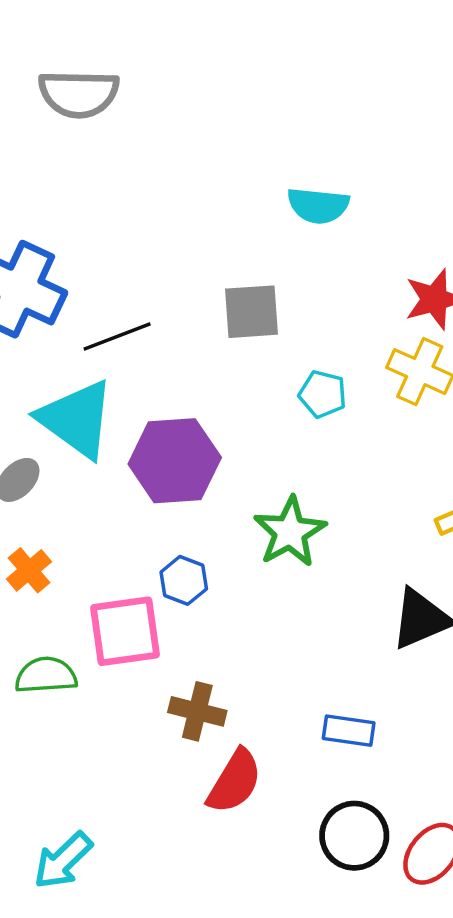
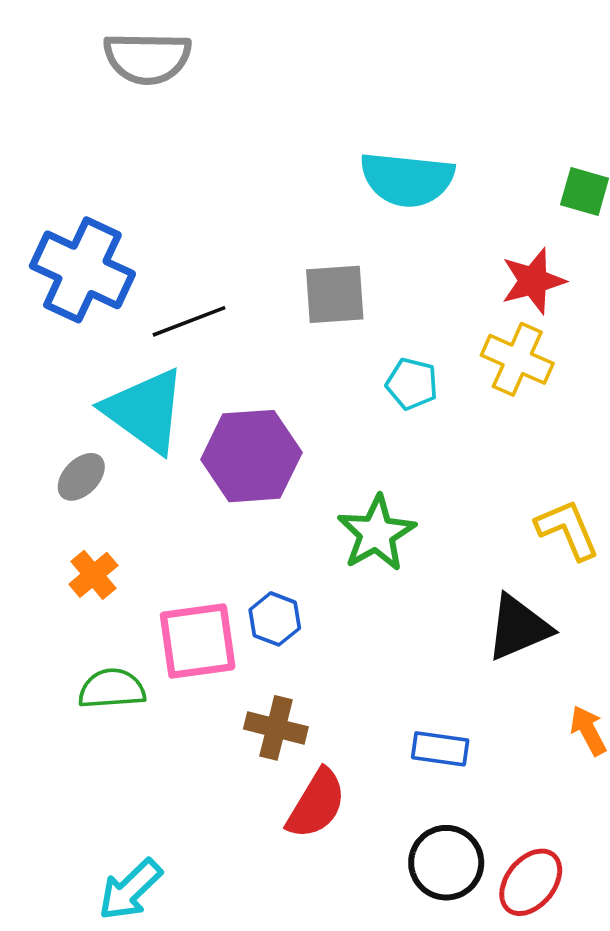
cyan semicircle: (318, 206) -> (407, 179), size x1.4
blue hexagon: (184, 580) -> (275, 619), moved

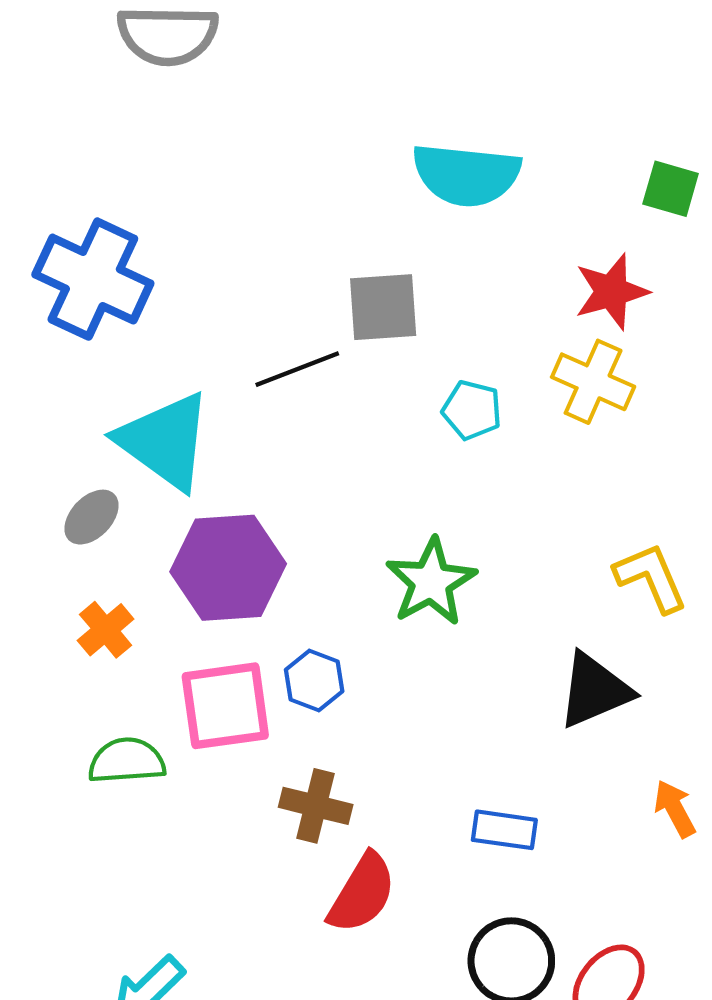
black line: (189, 321) -> (297, 369), moved
purple hexagon: (251, 456) -> (228, 568), moved

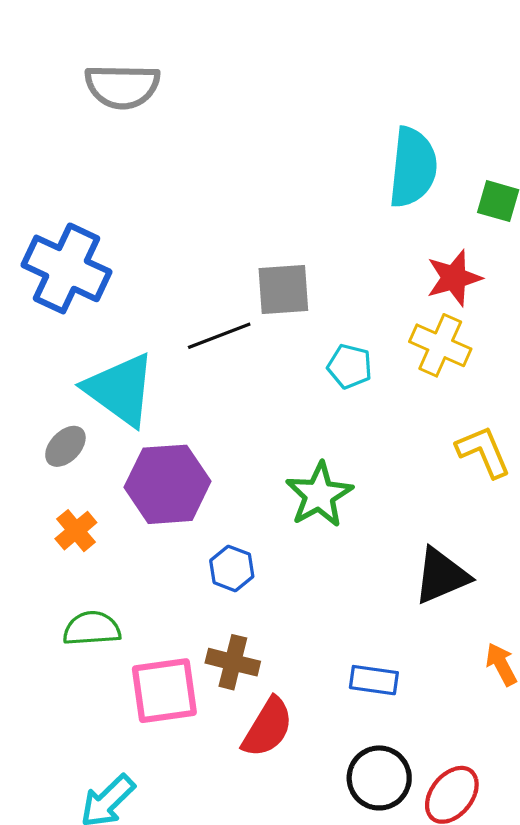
cyan semicircle: (466, 175) -> (413, 167), moved, turned -90
yellow L-shape: (651, 578) -> (483, 452), moved
pink square: (225, 706) -> (164, 691), moved

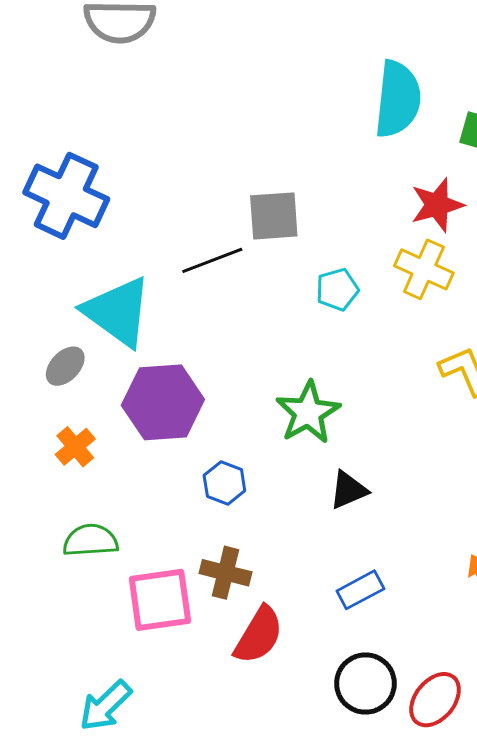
cyan pentagon: (350, 366) -> (337, 290), turned -30
black triangle: (441, 576) -> (348, 490), moved, size x0.7
blue rectangle: (374, 680) -> (360, 590), turned -36

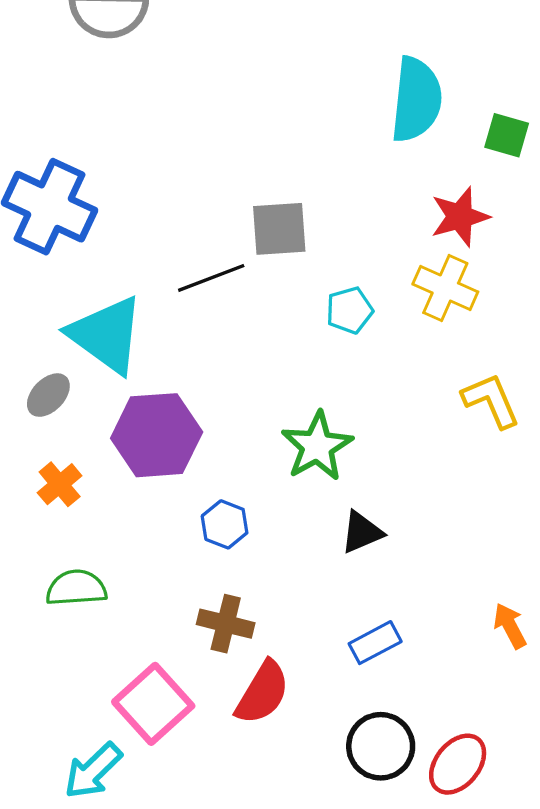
pink square: (160, 600) -> (153, 704), moved, turned -34

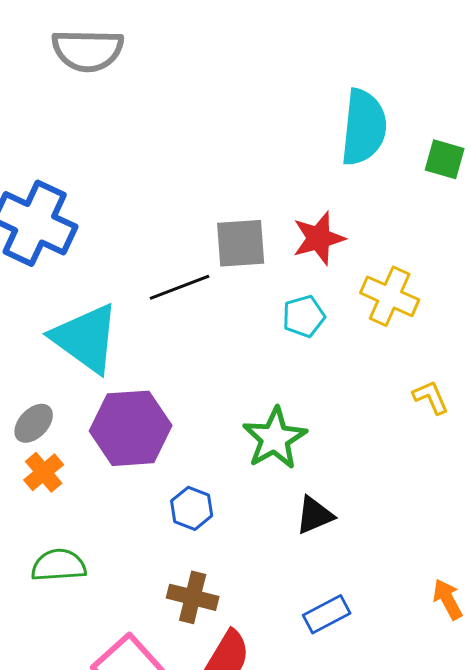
red star: (460, 217) -> (319, 238), moved
gray ellipse: (48, 395) -> (34, 423), moved
yellow L-shape: (491, 401) -> (431, 397), size x0.7

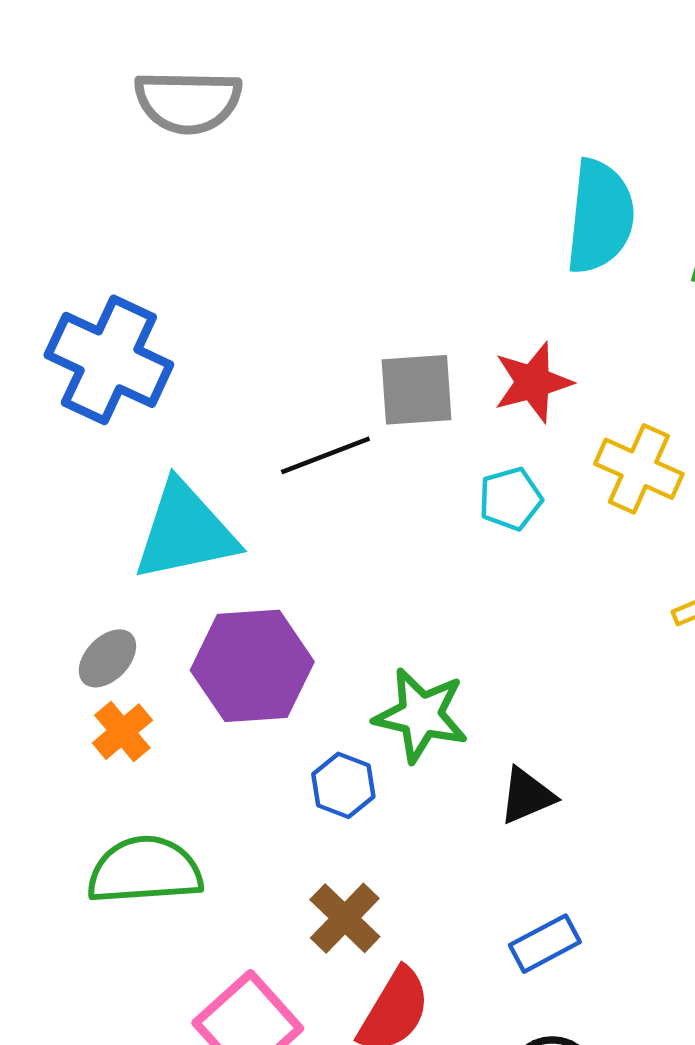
cyan triangle: (86, 338) -> (185, 532), turned -48
green star: (275, 438) -> (421, 715), moved, turned -30
green semicircle: (59, 565) -> (145, 870), size x1.4
brown cross: (193, 597) -> (345, 918), turned 30

